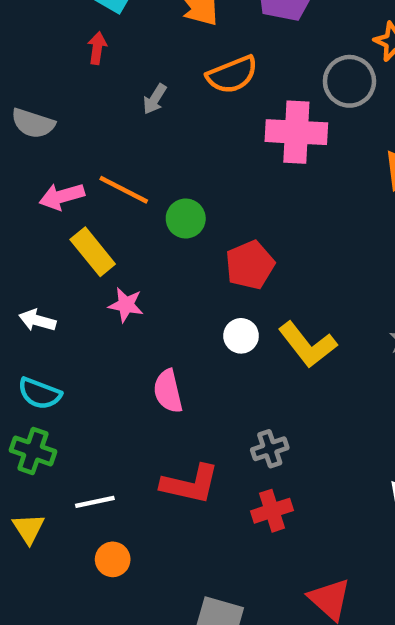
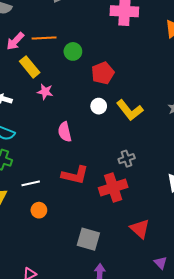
orange line: (124, 190) -> (44, 38), turned -30
pink arrow: (62, 196) -> (15, 41), turned -30
gray cross: (270, 449) -> (127, 159), moved
red cross: (272, 511) -> (113, 188), size x1.5

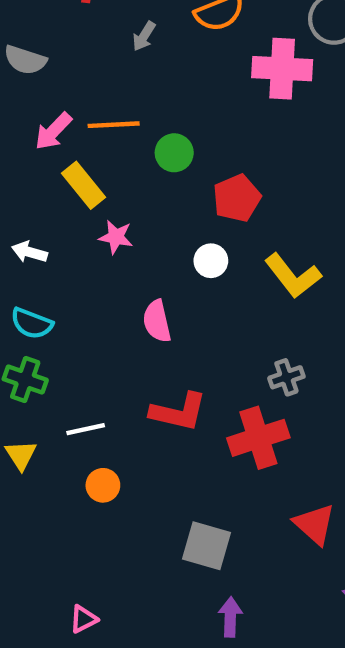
white circle: (99, 106) -> (211, 261), moved

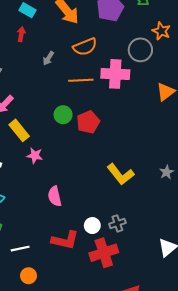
orange line: (114, 125) -> (81, 80), moved
red pentagon: (237, 198) -> (88, 122), moved
white circle: (211, 261) -> (92, 226), moved

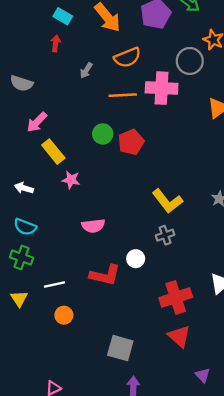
pink semicircle: (55, 196) -> (93, 226), turned -84
gray cross: (117, 223) -> (165, 235), moved
red cross: (104, 253) -> (176, 297), moved

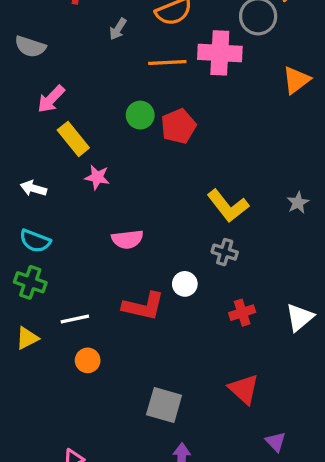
gray cross: (165, 235) -> (225, 252), turned 36
red cross: (176, 297) -> (242, 313), moved, size x0.6
yellow triangle: (19, 299) -> (27, 338), turned 36

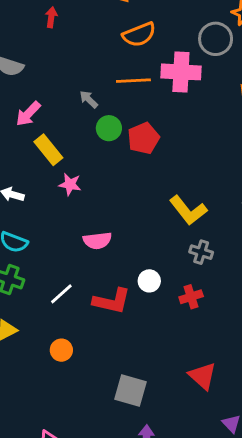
gray arrow: (118, 29) -> (89, 99), moved, turned 102
gray cross: (225, 252) -> (201, 252), moved
red cross: (242, 313) -> (191, 297), moved
white line: (75, 319) -> (61, 294), moved, turned -30

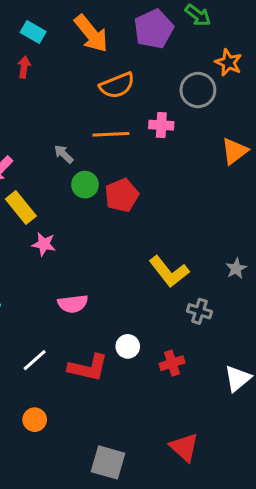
pink cross: (181, 72) -> (161, 125), size x0.6
gray cross: (201, 252) -> (199, 311), moved

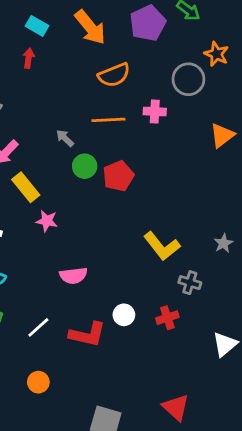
red cross: (172, 363) -> (167, 318), moved

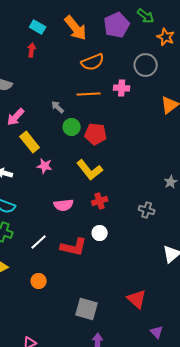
orange star: (216, 54) -> (166, 37), moved
red pentagon: (118, 176) -> (96, 134), turned 30
yellow L-shape: (162, 246) -> (90, 170), moved
red cross: (167, 318) -> (100, 201), moved

